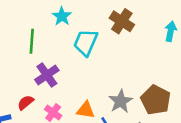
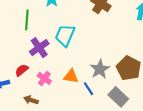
cyan trapezoid: (86, 43) -> (65, 35), moved

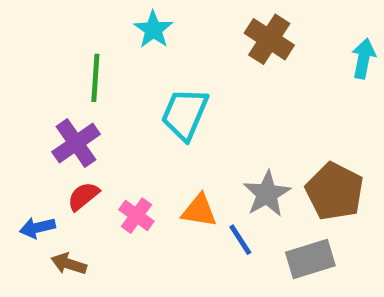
purple cross: (39, 48) -> (76, 143), moved
gray rectangle: (118, 97) -> (310, 259), turned -60
brown arrow: (31, 100) -> (69, 264), moved

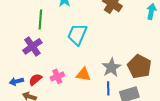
red semicircle: (83, 196) -> (35, 79), moved
pink cross: (136, 216) -> (57, 76), turned 32
blue line: (240, 240) -> (108, 88), moved, turned 32

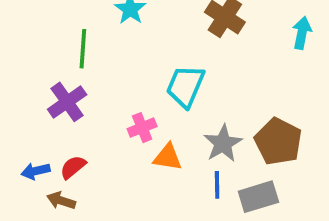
cyan trapezoid: (77, 34) -> (185, 86), moved
pink cross: (57, 76) -> (142, 128), moved

